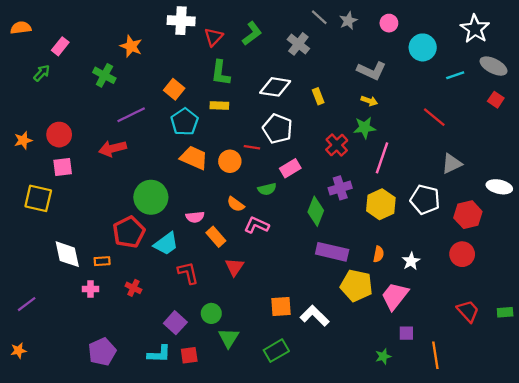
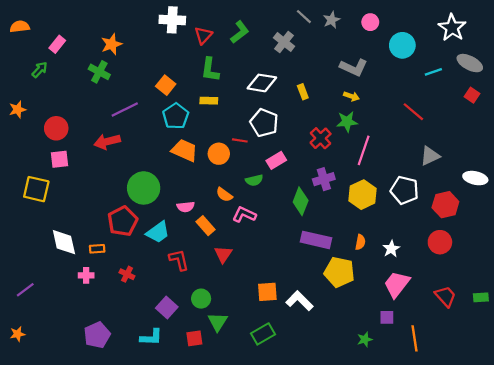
orange star: (131, 46) -> (112, 44), moved, turned 30
orange star: (23, 140) -> (18, 109), moved
pink trapezoid: (395, 296) -> (397, 284), moved
red square: (189, 355) -> (194, 338), moved

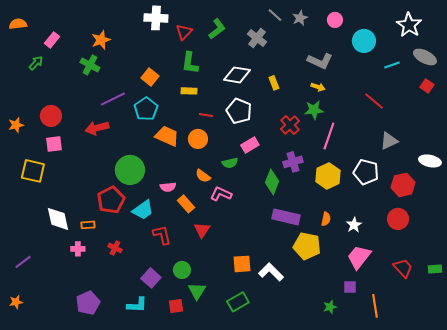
orange star: (18, 109) -> (16, 125), moved
cyan pentagon: (176, 116) -> (146, 109), moved
red line: (240, 140) -> (206, 115), moved

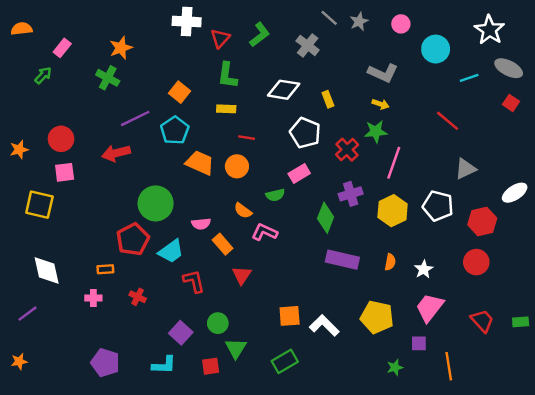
white pentagon: (239, 111) -> (305, 133), moved
white ellipse: (430, 161) -> (515, 193), turned -45
white diamond: (58, 219) -> (47, 270), moved
yellow pentagon: (307, 246) -> (377, 317), moved
purple pentagon: (88, 303) -> (105, 363), turned -30

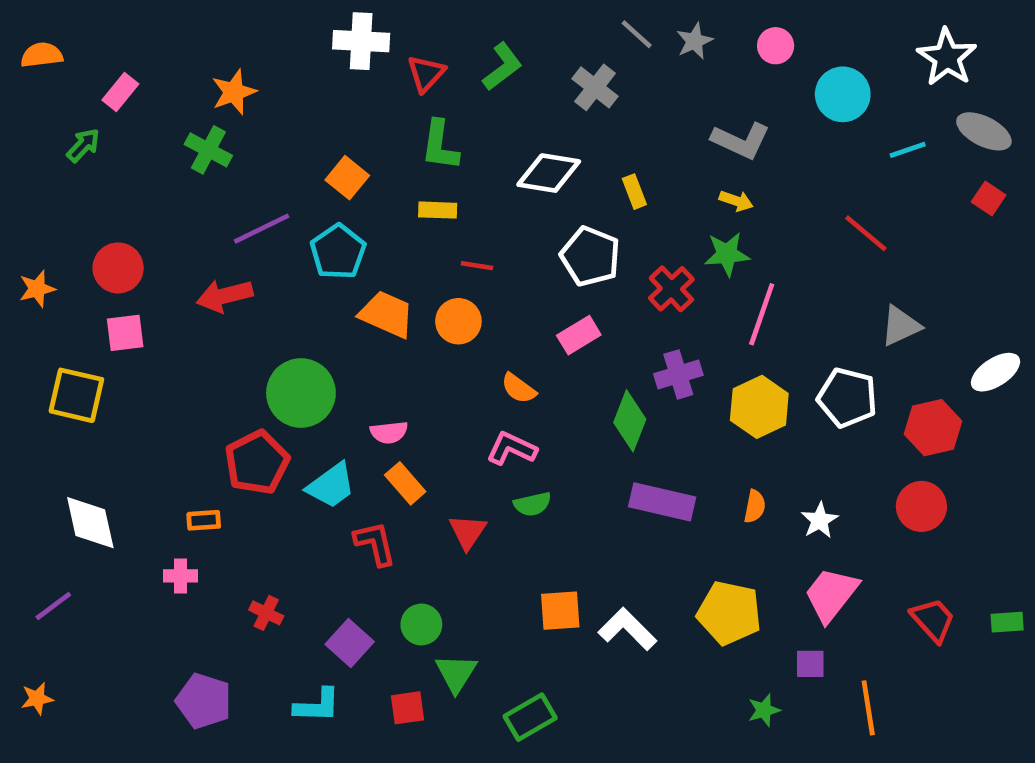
green semicircle: (275, 195) -> (532, 504), moved
orange semicircle: (243, 211) -> (519, 388), moved
orange rectangle: (223, 244) -> (405, 483), moved
red cross: (138, 297) -> (266, 613), moved
green rectangle: (285, 361) -> (530, 717), moved

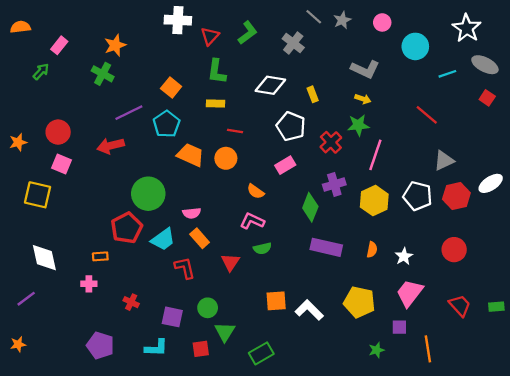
pink square: (125, 333) -> (62, 164), turned 30
red hexagon: (933, 428) -> (456, 196), moved
purple square: (350, 643) -> (172, 317), turned -30

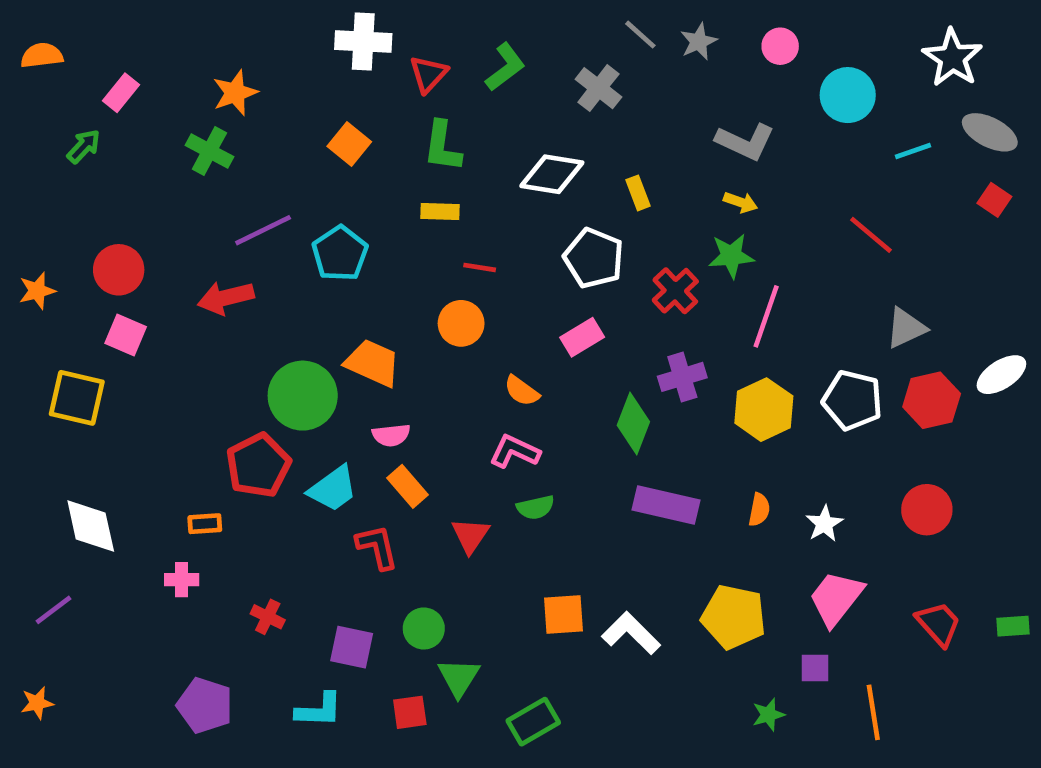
orange square: (171, 88) -> (349, 144), moved
orange trapezoid: (190, 155) -> (373, 363), moved

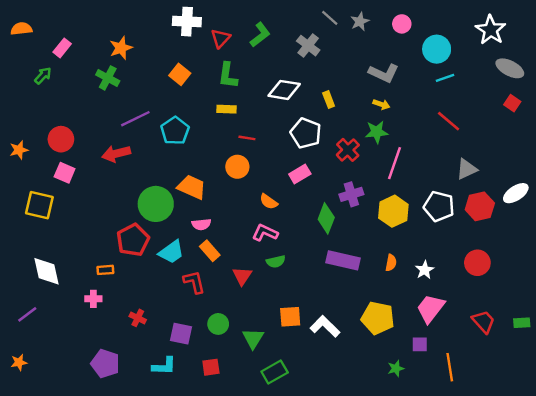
cyan line: (913, 151) -> (445, 78), moved
green triangle: (459, 677) -> (253, 338), moved

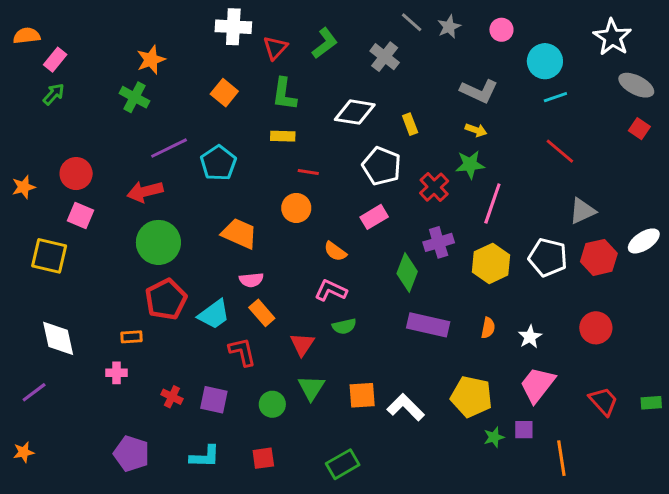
pink rectangle: (62, 48) -> (55, 60), moved
green circle: (156, 204) -> (158, 242), moved
purple square: (181, 334) -> (214, 400), moved
green triangle: (253, 338) -> (311, 388), moved
green star: (396, 368) -> (494, 437), moved

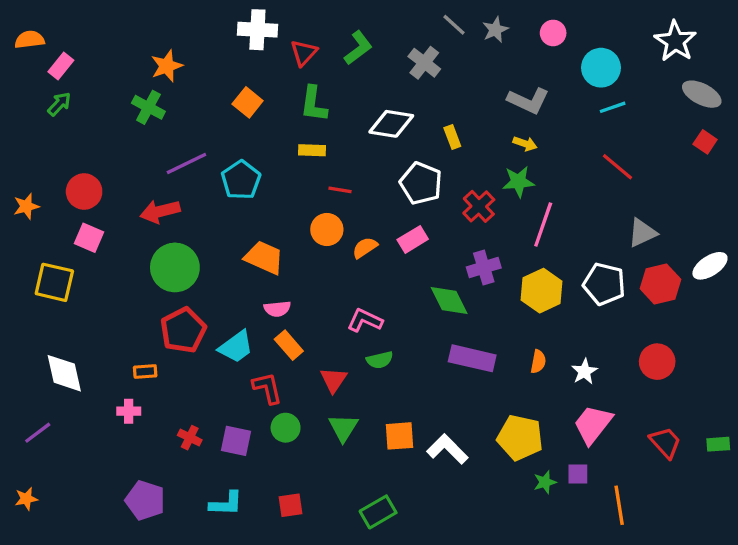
orange semicircle: (335, 251) -> (365, 248), moved, turned 110
green diamond: (407, 272) -> (449, 301), turned -48
green circle: (272, 404) -> (286, 428), moved

